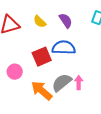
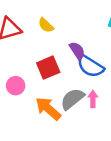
purple semicircle: (66, 21) -> (77, 51), moved
blue semicircle: (64, 48) -> (90, 66), moved, turned -150

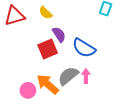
purple semicircle: (77, 51) -> (59, 35), moved
pink circle: (16, 86) -> (28, 90), moved

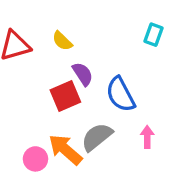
blue semicircle: (84, 48) -> (120, 94), turned 30
pink arrow: (86, 76) -> (147, 137), moved

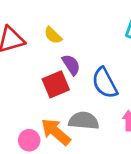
gray semicircle: (97, 137) -> (84, 121), turned 44

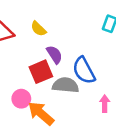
gray semicircle: (84, 121) -> (65, 85), moved
pink circle: (29, 140) -> (21, 99), moved

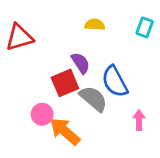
yellow semicircle: (38, 29) -> (95, 25), moved, turned 140
gray semicircle: (65, 85) -> (93, 99), turned 35

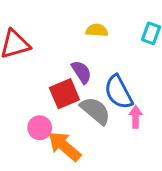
pink arrow: (139, 120) -> (136, 117), moved

